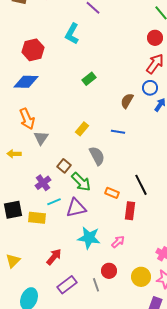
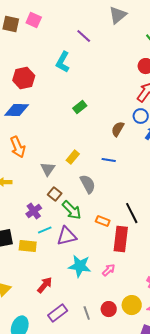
gray triangle: (41, 138) -> (48, 169), moved
red rectangle: (130, 211) -> (121, 239), size x1.4
red circle: (109, 271) -> (109, 309), moved

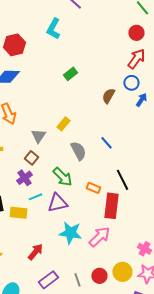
blue line: (109, 160) -> (106, 143), moved, turned 40
brown square: (55, 194) -> (31, 158), moved
pink arrow: (109, 270) -> (99, 237), size x1.6

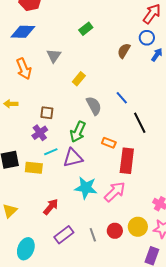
gray triangle: (38, 136) -> (54, 56), moved
brown square: (31, 158) -> (47, 113), turned -32
green arrow: (62, 177) -> (78, 132), turned 70
black line: (122, 180) -> (140, 123), moved

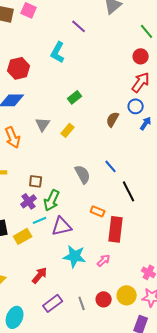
yellow rectangle: (79, 79) -> (68, 130), moved
green arrow: (78, 132) -> (52, 200), moved
yellow rectangle: (34, 168) -> (23, 236), turned -36
pink arrow: (115, 192) -> (104, 260), size x0.6

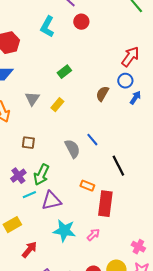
red circle: (141, 56) -> (81, 22), moved
blue line: (111, 166) -> (92, 140), moved
brown square: (36, 181) -> (28, 143), moved
yellow rectangle: (23, 236) -> (12, 225), moved

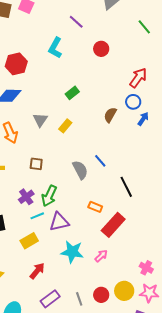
red circle: (81, 22) -> (101, 49), moved
red rectangle: (105, 204) -> (113, 225), turned 35
yellow rectangle: (12, 225) -> (29, 241), moved

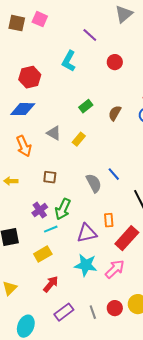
brown semicircle: (110, 115) -> (115, 113), moved
gray triangle: (40, 120) -> (54, 133), turned -35
orange rectangle: (95, 207) -> (109, 220), turned 64
purple triangle: (59, 222) -> (87, 233), moved
pink arrow: (101, 256) -> (115, 269), size x1.5

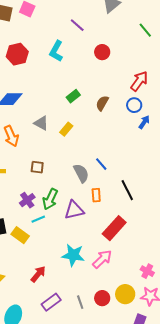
red hexagon: (30, 77) -> (17, 54), moved
orange rectangle: (109, 220) -> (96, 195), moved
purple triangle: (87, 233) -> (74, 210), moved
yellow rectangle: (43, 254) -> (20, 235), moved, turned 66

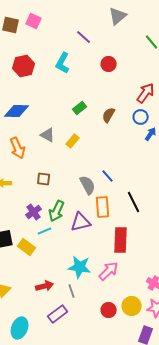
orange rectangle: (96, 195) -> (103, 207), size x1.5
red rectangle: (114, 228) -> (121, 240), turned -40
red arrow: (38, 274) -> (45, 286), turned 36
gray line: (80, 302) -> (72, 291), moved

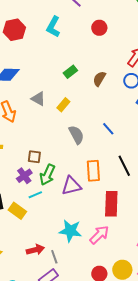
blue line: (108, 176) -> (108, 129), moved
brown square: (44, 179) -> (34, 157), moved
gray semicircle: (88, 185) -> (76, 135), moved
gray line: (72, 291) -> (54, 257), moved

